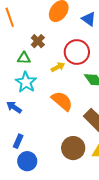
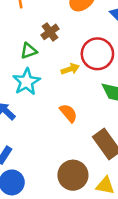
green triangle: (24, 58) -> (29, 51), turned -32
orange semicircle: (62, 101) -> (68, 113), size x0.7

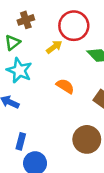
brown cross: (50, 32) -> (26, 20), turned 35

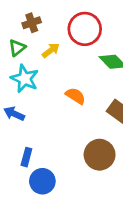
yellow arrow: (54, 47) -> (51, 50), moved

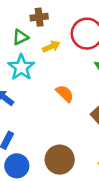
brown circle: (100, 155) -> (60, 160), moved

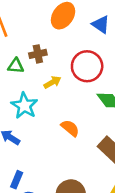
green triangle: (20, 37) -> (16, 66), moved, turned 35

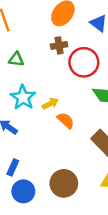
brown cross: (38, 54) -> (59, 45), moved
yellow arrow: (52, 82) -> (50, 104), moved

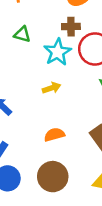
cyan star: (23, 97) -> (57, 52), moved
orange semicircle: (66, 120) -> (54, 135), moved, turned -66

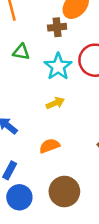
brown cross: (71, 27) -> (57, 27), moved
orange semicircle: (54, 135) -> (49, 146), moved

